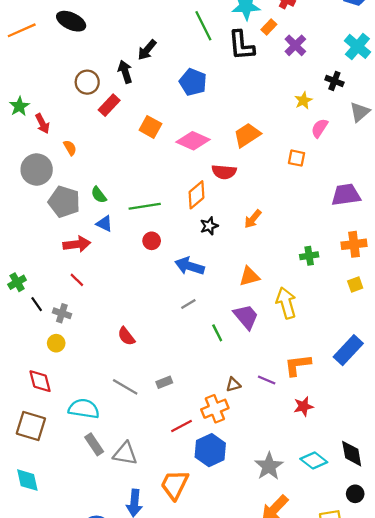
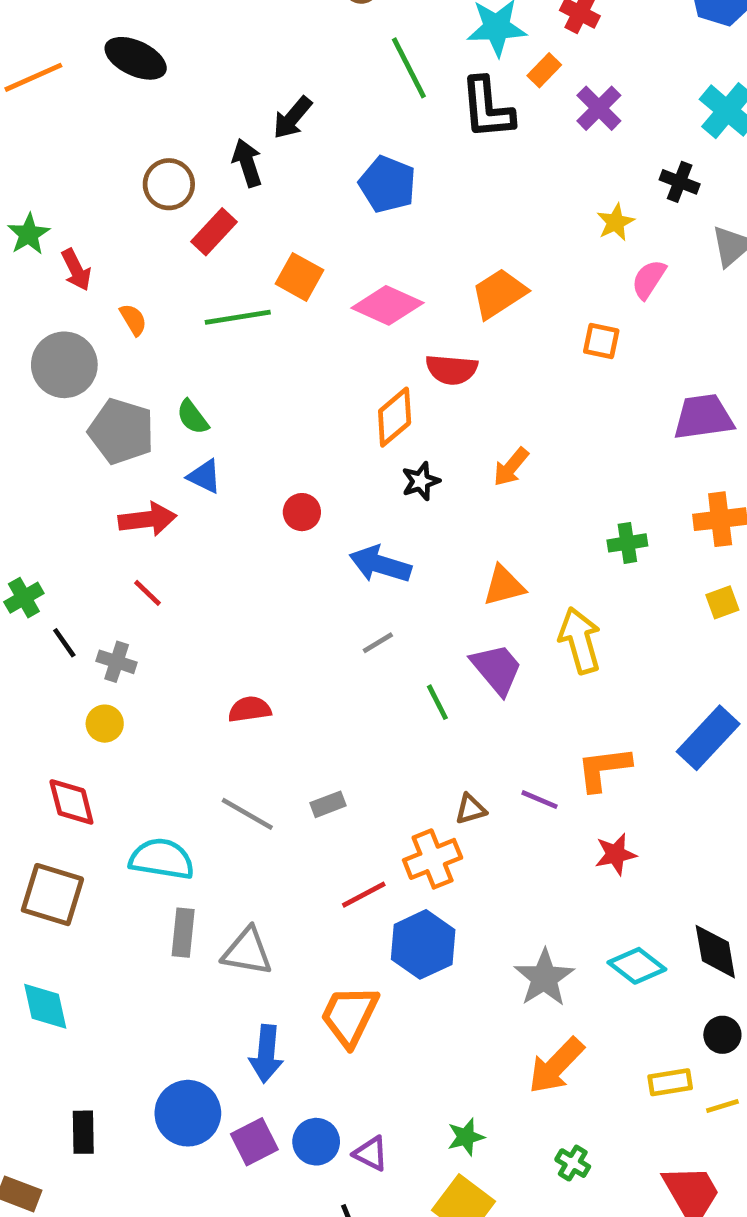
green line: (145, 206) -> (238, 317), moved
red semicircle: (126, 336) -> (250, 709), turned 120
gray rectangle: (94, 444) -> (183, 933), turned 40

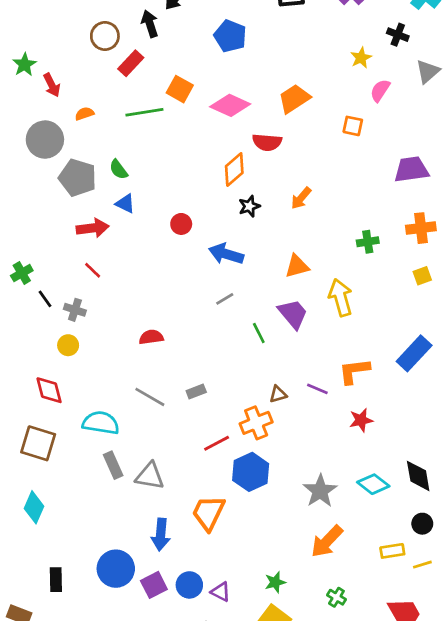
orange semicircle: (133, 320) -> (84, 114), turned -78
gray rectangle: (183, 933) -> (113, 465), turned -30
cyan diamond: (45, 1006) -> (34, 507), turned 36

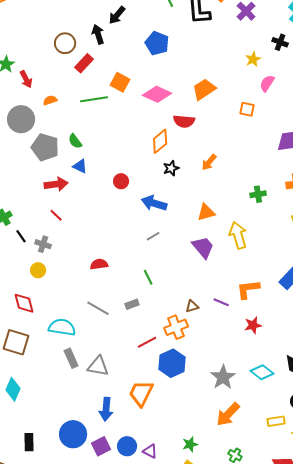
green line: (259, 333) -> (148, 277), moved

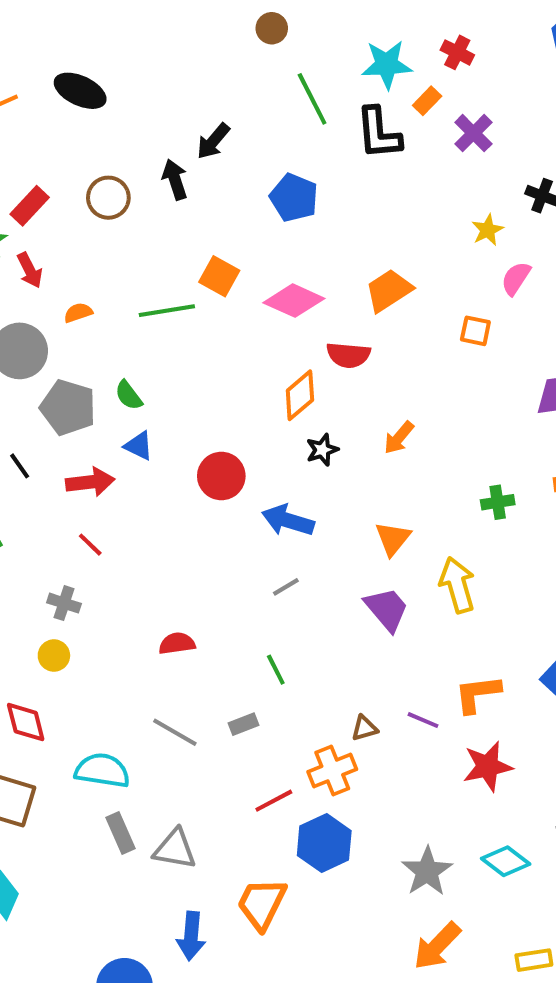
red rectangle: (84, 63) -> (30, 206), moved
red circle: (121, 181) -> (221, 476), size x1.5
orange triangle: (206, 212) -> (393, 539), turned -36
black line: (21, 236) -> (20, 466), moved
red star: (253, 325) -> (488, 766), size x1.4

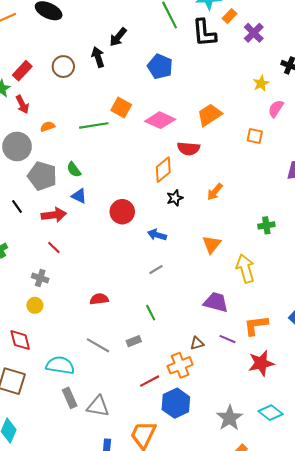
blue arrow: (288, 520) -> (157, 235), size x0.7
purple trapezoid: (387, 609) -> (216, 302), moved, turned -35

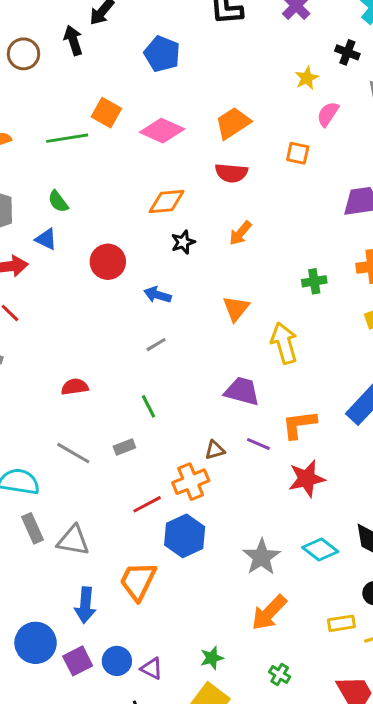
red semicircle: (189, 149) -> (231, 173), moved
green semicircle: (74, 170) -> (58, 201), moved
orange diamond: (163, 170) -> (167, 201), turned 35

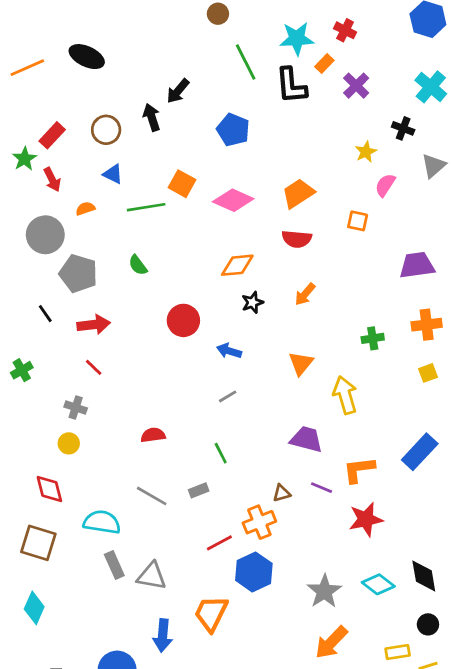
blue triangle: (46, 239) -> (113, 174), moved

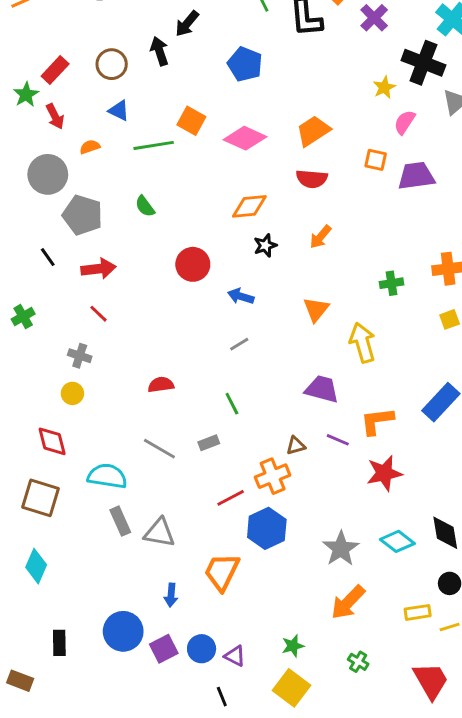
black cross: (403, 128) -> (423, 63), size x1.8
purple trapezoid: (417, 265) -> (416, 176), moved
blue arrow: (163, 635) -> (171, 595), size x0.7

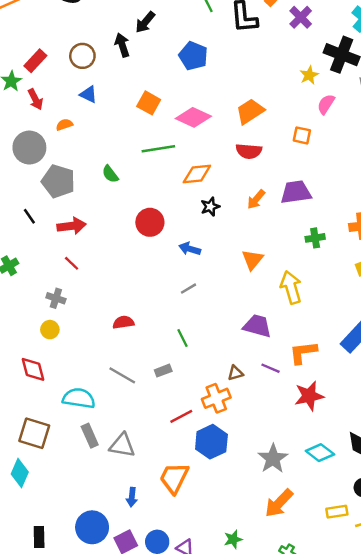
green line: (154, 145) -> (158, 149), moved
purple trapezoid: (416, 176) -> (296, 192), moved
brown square: (41, 498) -> (34, 433), moved

